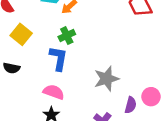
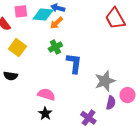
blue L-shape: (58, 58) -> (74, 63), moved
gray star: (107, 79) -> (105, 81), moved

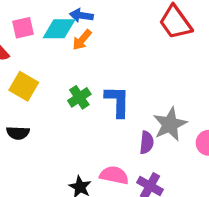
green cross: (55, 47) -> (79, 97), moved
pink semicircle: (46, 94) -> (114, 175), moved
purple semicircle: (111, 103) -> (147, 143), moved

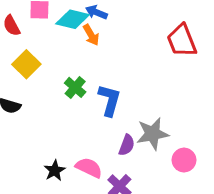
orange arrow: (82, 40) -> (91, 35), turned -85
green cross: (79, 97) -> (75, 87), turned -30

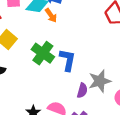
green cross: (75, 87) -> (43, 53), size x1.5

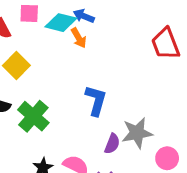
green cross: (43, 53) -> (33, 116), moved

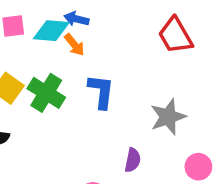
blue L-shape: (96, 100) -> (101, 91), moved
green cross: (33, 116) -> (46, 93), moved
gray star: (137, 133) -> (168, 117), moved

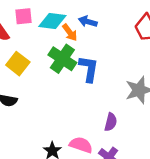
blue arrow: (76, 19) -> (88, 22), moved
green cross: (46, 93) -> (62, 59), moved

